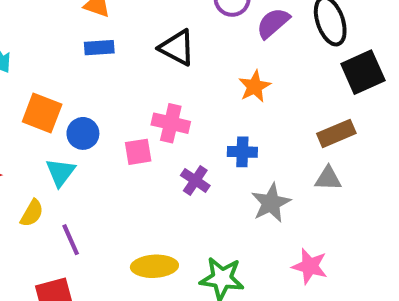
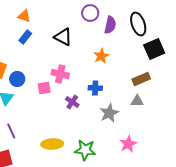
purple semicircle: (273, 23) -> (110, 25), turned 144
blue rectangle: (99, 48) -> (25, 37), turned -48
pink star: (310, 266) -> (128, 144), turned 30

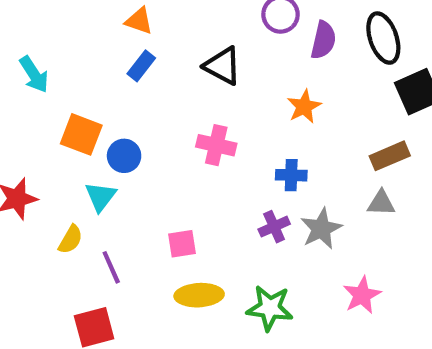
pink square: (44, 88) -> (182, 244), moved
purple cross: (72, 102) -> (274, 227), moved, turned 32

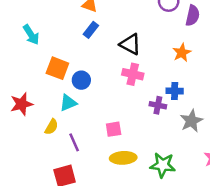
black triangle: (223, 66) -> (130, 44), moved
cyan triangle: (101, 197) -> (68, 103), turned 30
purple cross: (274, 227) -> (158, 105), moved, turned 35

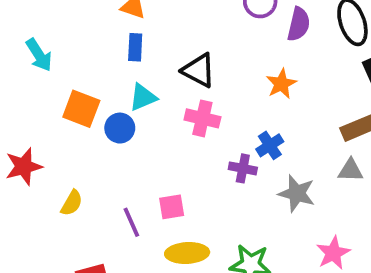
blue rectangle: (91, 30) -> (135, 47), turned -35
blue cross: (175, 91) -> (270, 145), turned -35
cyan triangle: (68, 103) -> (143, 97), moved
gray star: (191, 121) -> (297, 193), turned -30
purple line: (74, 142) -> (131, 222), moved

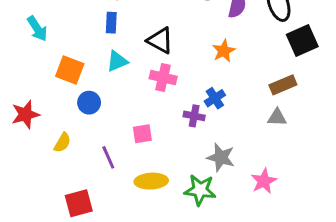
blue circle: (120, 128) -> (89, 103), moved
gray star: (297, 193) -> (221, 157), moved
pink square: (172, 207) -> (142, 134), moved

